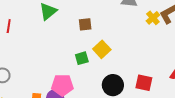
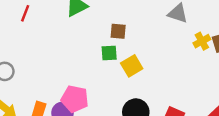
green square: (82, 58) -> (109, 53), moved

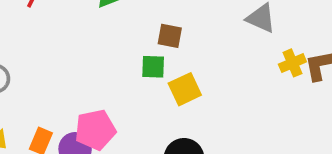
pink pentagon: (75, 99) -> (95, 130), turned -30

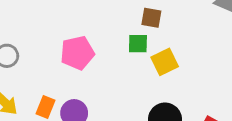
pink pentagon: (95, 130) -> (77, 53), moved

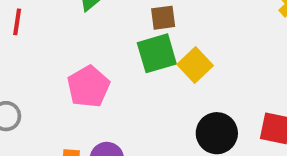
green square: (138, 44) -> (157, 53), size x1.5

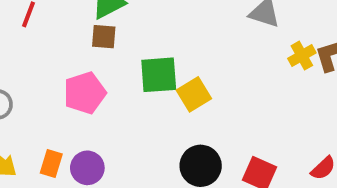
brown square: (163, 18) -> (104, 37), moved

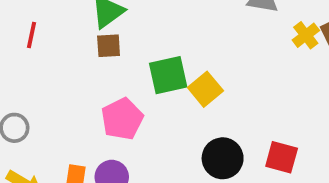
pink pentagon: (85, 93) -> (122, 119), moved

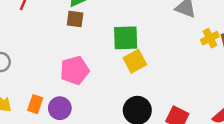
green square: (168, 75) -> (126, 38), moved

